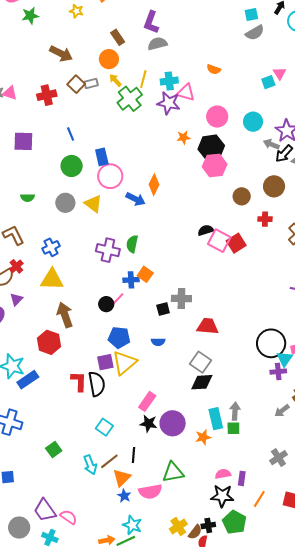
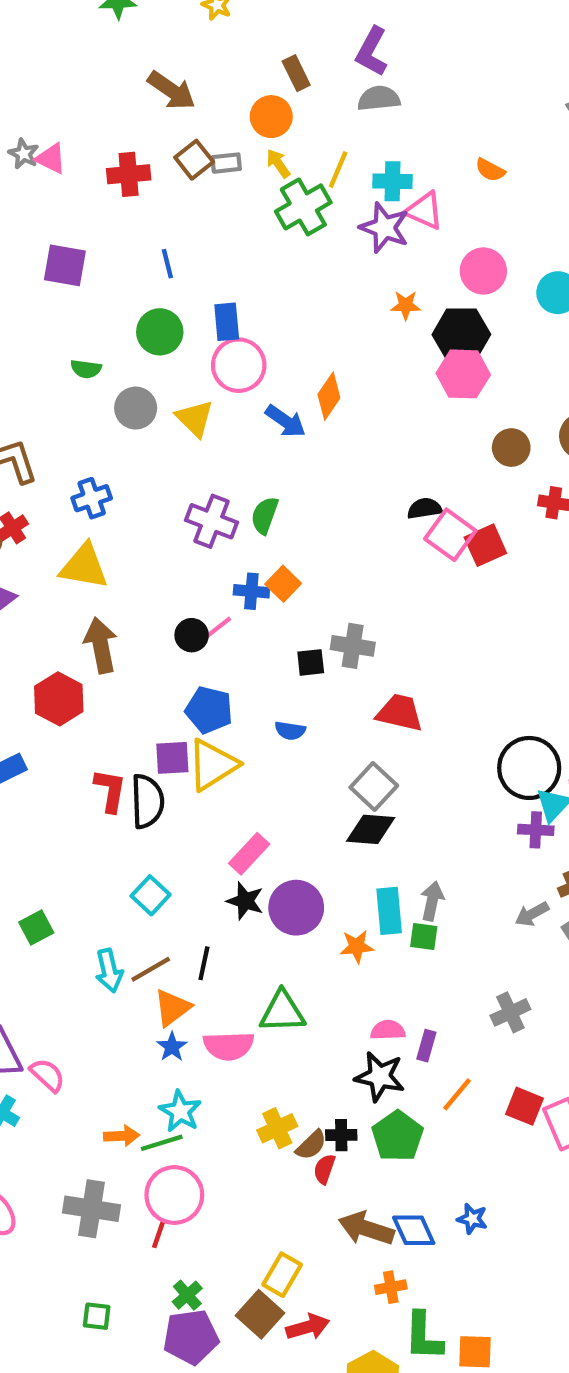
green semicircle: (28, 198) -> (86, 369), moved

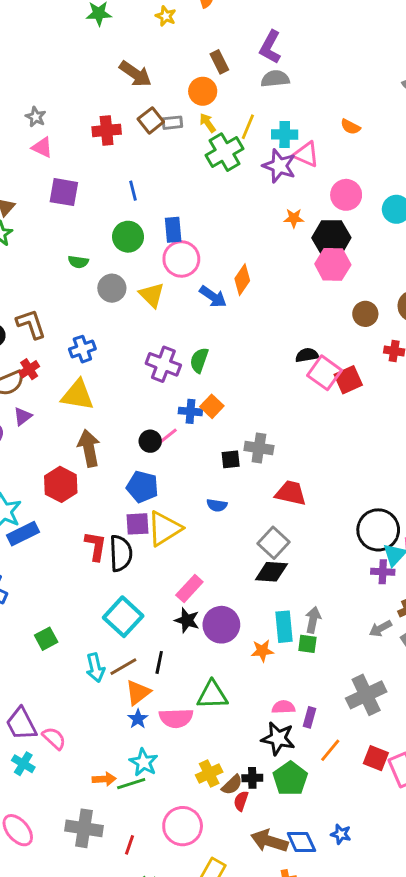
pink triangle: (51, 159) -> (42, 147), moved
blue pentagon: (209, 710) -> (142, 487), moved
cyan square: (151, 895) -> (123, 617), size x1.5
gray cross: (510, 1012) -> (366, 695), size x1.5
pink circle: (174, 1195) -> (183, 826), moved

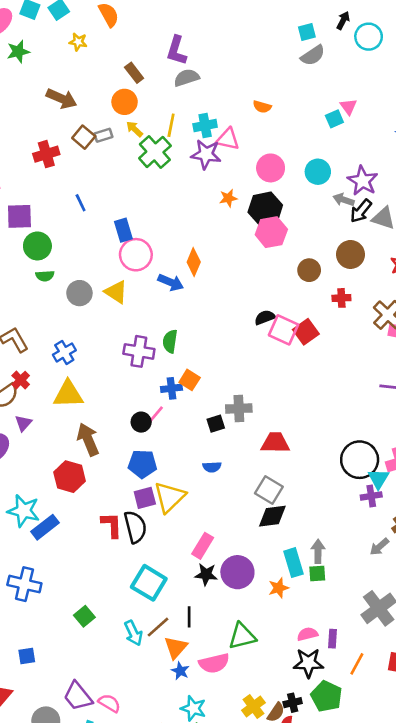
green circle: (128, 237) -> (37, 246), moved

